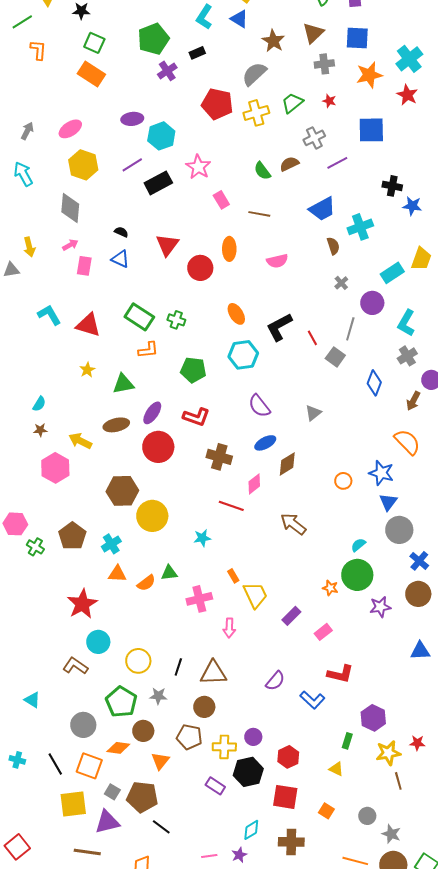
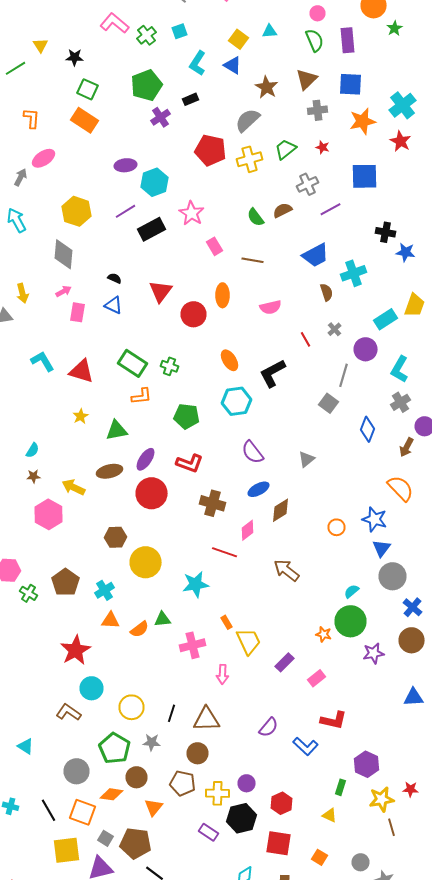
orange L-shape: (38, 50) -> (32, 118), moved
pink ellipse: (70, 129) -> (44, 158), moved
red line: (312, 338) -> (306, 339), moved
brown hexagon: (122, 491) -> (116, 537), size x0.7
cyan star: (202, 538) -> (196, 584), size x1.5

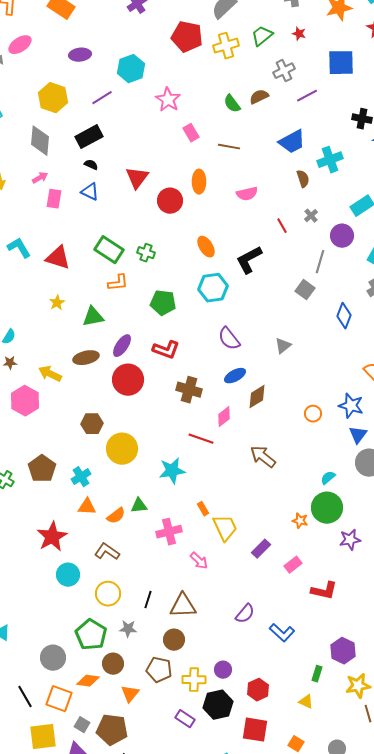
purple ellipse: (126, 165) -> (80, 55), moved
black rectangle: (152, 229) -> (89, 137), moved
pink arrow: (222, 674) -> (199, 561), turned -48
brown L-shape: (68, 712) -> (107, 552), moved
red L-shape: (334, 720) -> (324, 591), moved

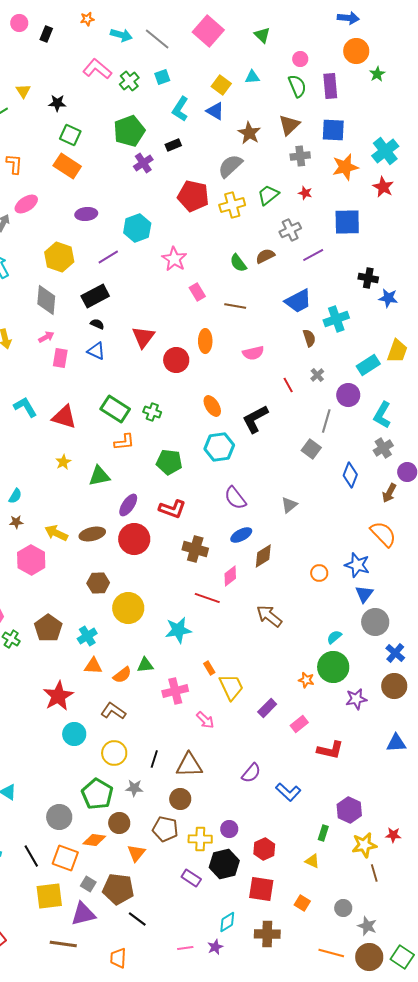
brown ellipse: (86, 358) -> (92, 534), moved

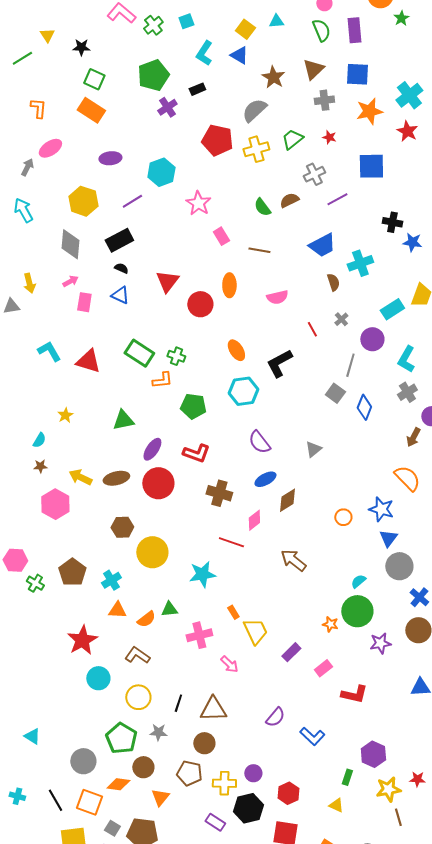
orange L-shape: (124, 442) -> (162, 380), moved
yellow star: (63, 462) -> (65, 415), moved
blue diamond: (350, 475) -> (364, 407), moved

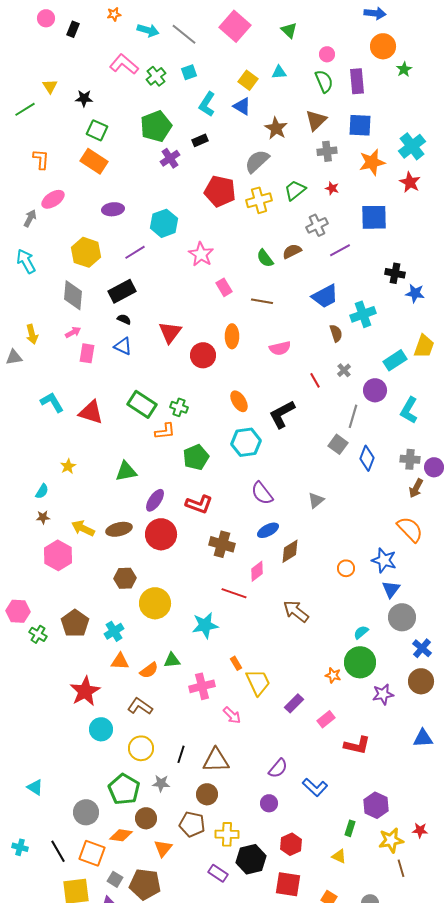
gray cross: (407, 392) -> (410, 459), moved, turned 36
green pentagon: (193, 406) -> (196, 457), turned -30
purple circle: (253, 773) -> (269, 803), moved

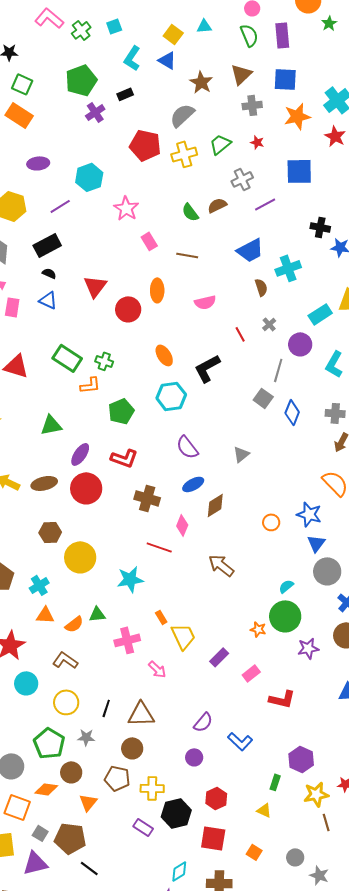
pink diamond: (257, 571) -> (182, 525), turned -30

